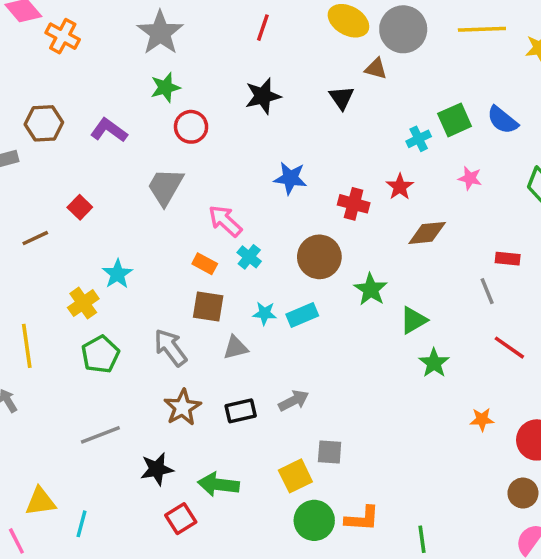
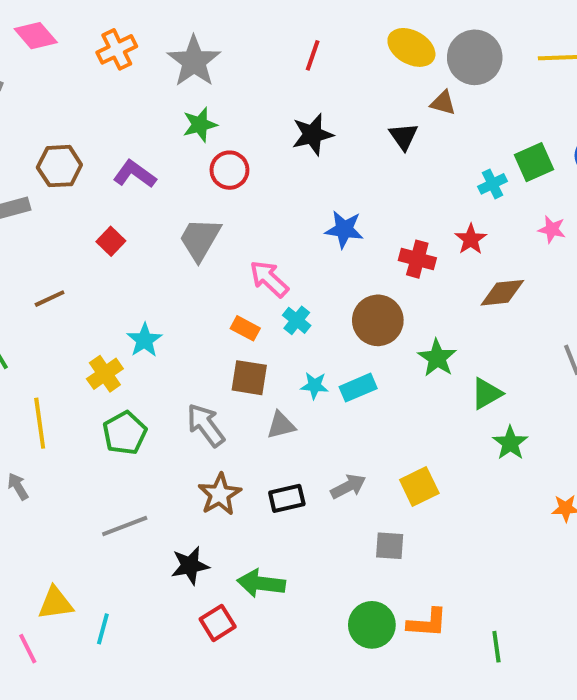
orange cross: (63, 36) -> (117, 49), moved, turned 36
red square: (80, 207) -> (111, 241), moved
yellow square: (295, 476) -> (419, 486), moved

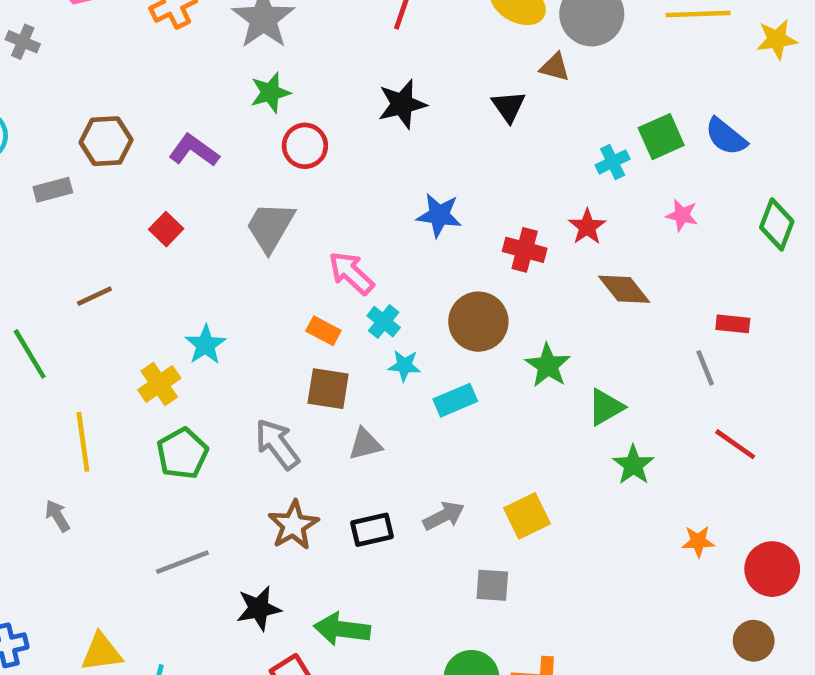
brown diamond: (502, 293) -> (624, 289), turned 57
cyan star: (315, 386) -> (404, 366), moved

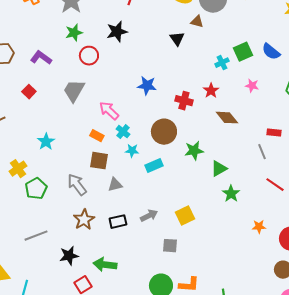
black star: (402, 104) -> (117, 32), moved
green star: (548, 366) -> (194, 151), turned 30
yellow cross: (159, 384) -> (18, 169), moved

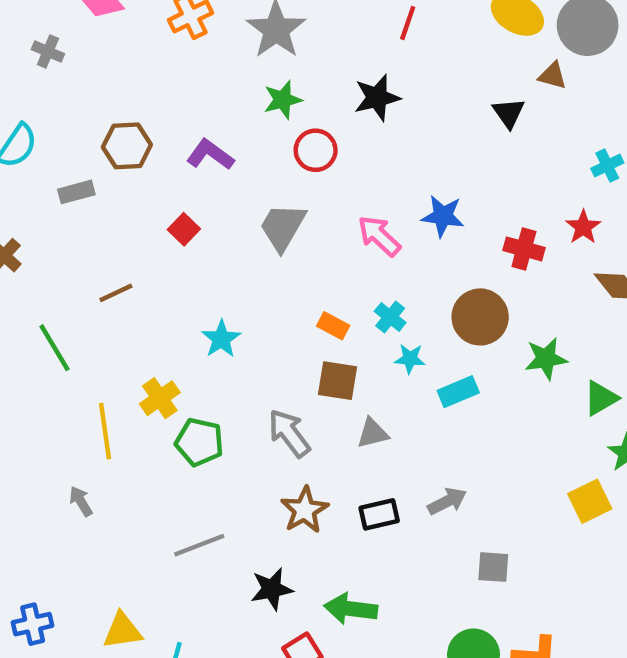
pink arrow: (109, 111) -> (379, 236), moved
green pentagon: (36, 189) -> (199, 442), turned -30
yellow square: (185, 216) -> (590, 501), moved

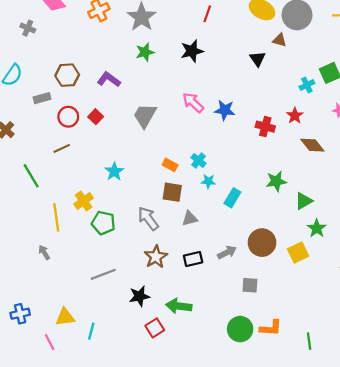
red circle: (316, 150) -> (68, 117), moved
pink arrow: (379, 236) -> (193, 102), moved
brown circle: (480, 317) -> (262, 243), moved
cyan rectangle: (458, 392) -> (232, 198), turned -36

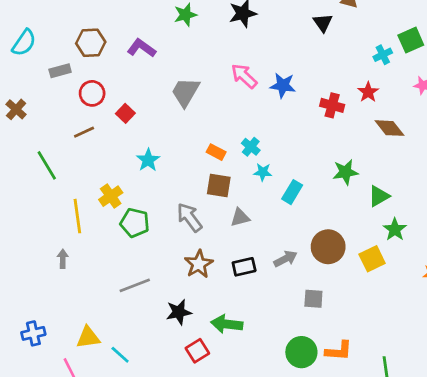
red square: (96, 117) -> (125, 113), moved
gray arrow: (44, 252) -> (63, 259), turned 32
cyan line: (91, 331) -> (120, 355), turned -63

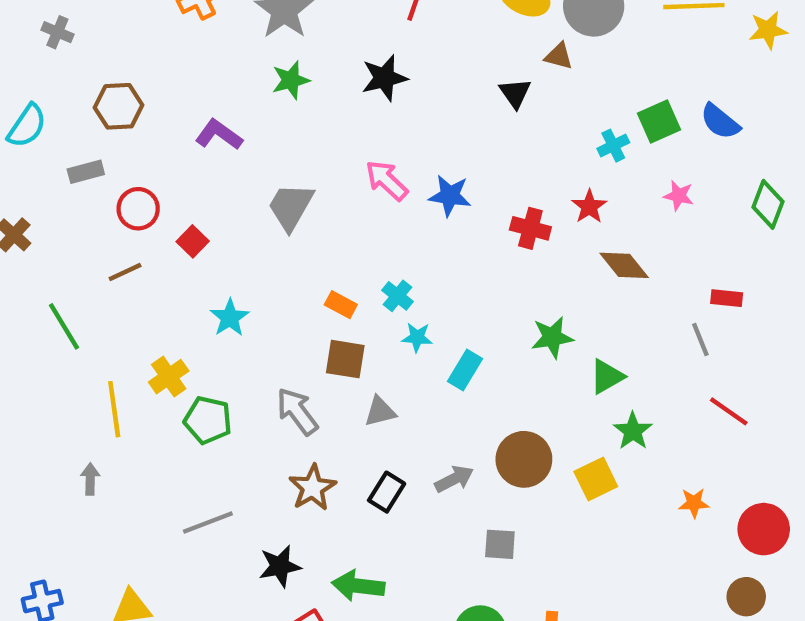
brown hexagon: (91, 43) -> (119, 106), moved
black rectangle: (244, 267) -> (387, 492), turned -45

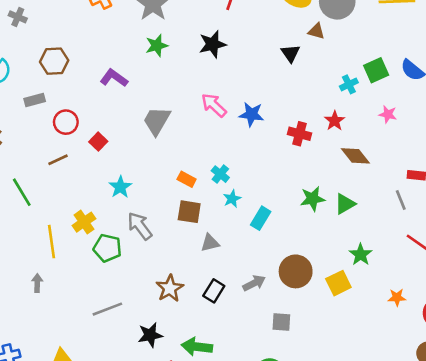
cyan star: (417, 337) -> (232, 199), turned -30
green triangle: (607, 377) -> (345, 204), moved
gray arrow: (297, 411) -> (140, 226), moved

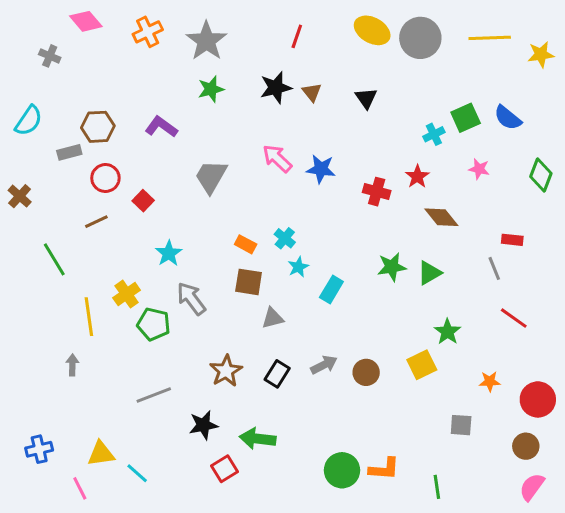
brown triangle: (316, 31) -> (312, 92), moved, turned 36
brown hexagon: (54, 61) -> (98, 127), moved
brown circle: (296, 271) -> (366, 372), moved, size x0.7
gray square: (281, 322) -> (461, 425), moved

